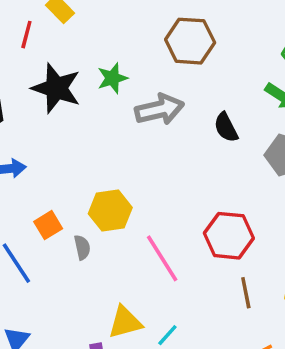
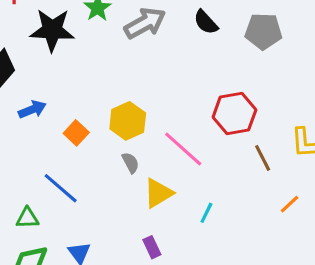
orange square: (48, 225) -> (76, 133), moved
gray semicircle: (82, 247) -> (130, 163), moved
yellow triangle: (125, 322) -> (158, 193), moved

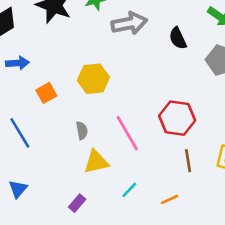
yellow hexagon: (128, 121) -> (93, 79), moved
orange line: (290, 204) -> (170, 199), moved
purple rectangle: (152, 247) -> (77, 203), turned 48

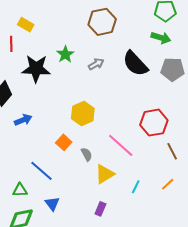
gray arrow: (129, 23) -> (96, 64), size x0.6
black semicircle: (178, 38) -> (135, 64), size x1.6
orange square: (46, 93) -> (64, 142), moved
blue triangle: (18, 189) -> (52, 204), moved

